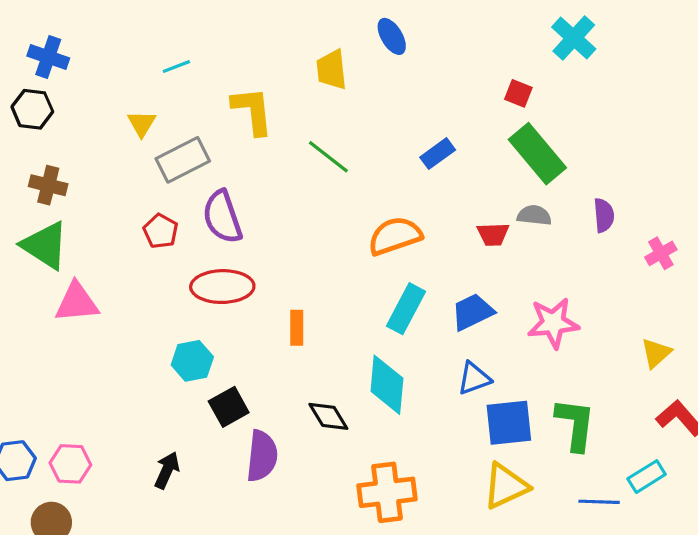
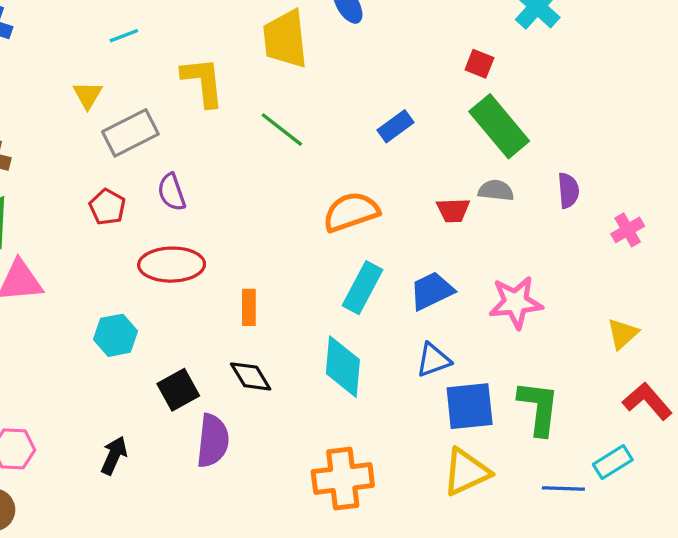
yellow trapezoid: (332, 70) -> (285, 39), size x1.4
purple semicircle: (222, 217) -> (172, 192), size x0.7
cyan hexagon: (192, 361) -> (116, 335), moved
black diamond: (328, 416) -> (251, 376), moved

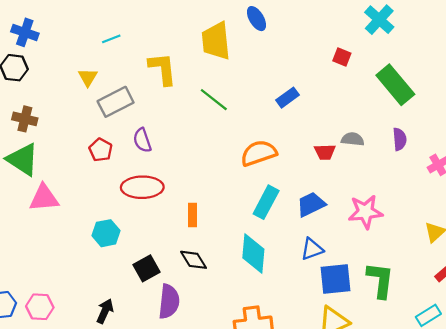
green rectangle: (499, 126) -> (395, 85), moved

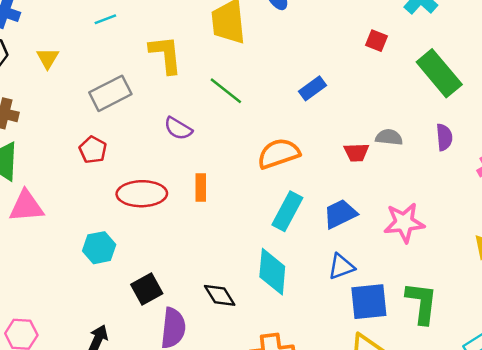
yellow triangle: (88, 77) -> (48, 58), moved
purple semicircle: (142, 140) -> (178, 128), moved, turned -40
orange rectangle: (192, 215) -> (201, 187), moved
black diamond: (194, 260) -> (220, 295), moved

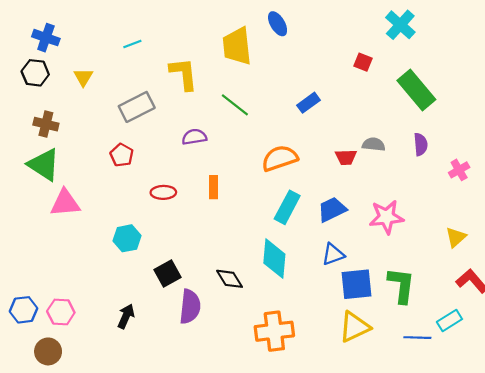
purple semicircle: (178, 128) -> (194, 137), turned 140
red ellipse: (142, 194) -> (163, 192), size x0.6

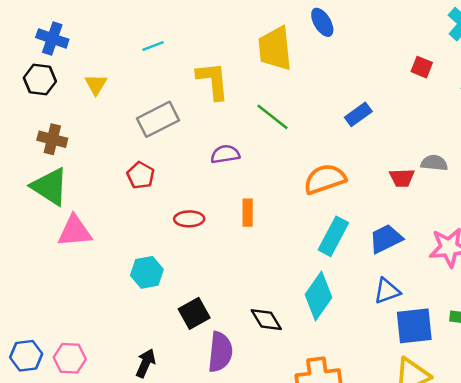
cyan diamond: (274, 259) -> (319, 296), turned 30

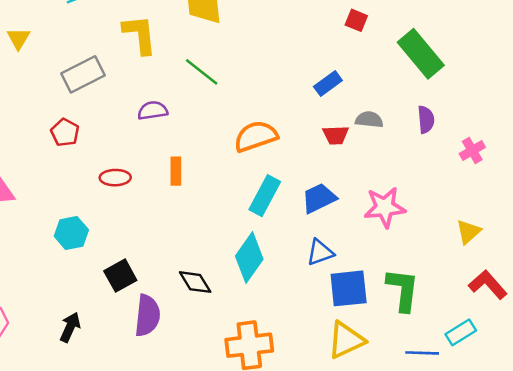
blue rectangle: (358, 114) -> (328, 83), moved

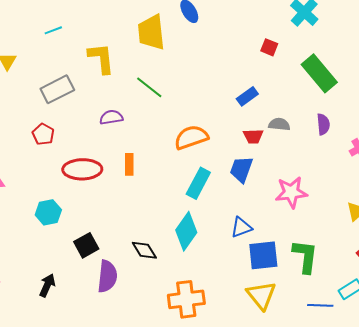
red ellipse: (115, 178) -> (82, 169), size x1.6
blue trapezoid: (319, 198) -> (241, 169), moved, turned -44
yellow triangle: (346, 340) -> (261, 295), turned -44

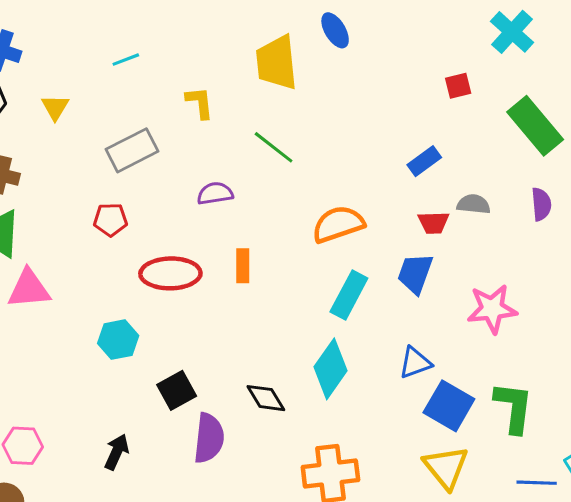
red square: (269, 47) -> (458, 86), turned -36
yellow L-shape: (101, 58) -> (200, 103), size x0.7
red pentagon: (43, 134) -> (110, 220), turned -30
blue square: (263, 255) -> (449, 406), turned 36

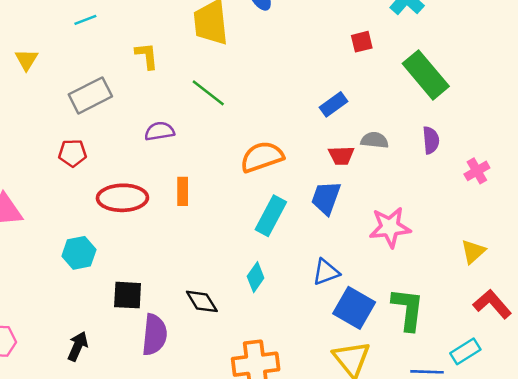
cyan diamond: (330, 369) -> (256, 277), size x0.6
black square: (177, 390) -> (128, 295), turned 32

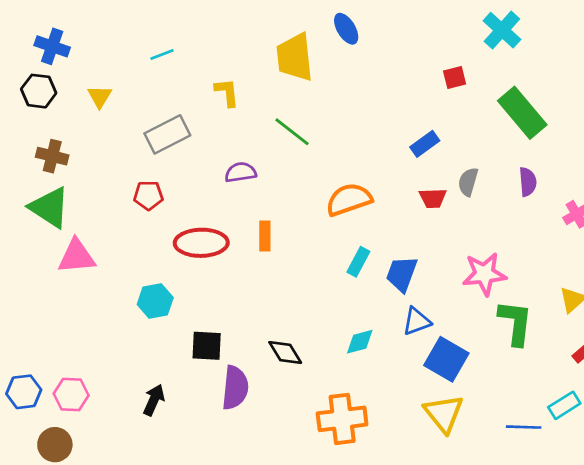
gray semicircle: (375, 140) -> (468, 182), turned -80
blue trapezoid: (326, 198) -> (402, 274), moved
cyan rectangle: (271, 216) -> (358, 262), size x0.7
cyan diamond: (256, 277) -> (360, 342), moved, turned 40
green L-shape: (408, 309) -> (515, 323), moved

